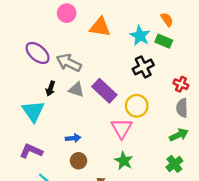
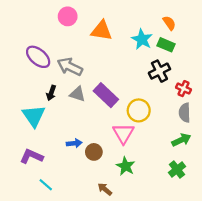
black cross: (143, 67) -> (159, 71), moved
brown circle: (79, 161) -> (94, 152), moved

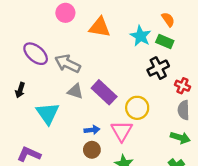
black arrow: (51, 93) -> (20, 90), moved
cyan triangle: (34, 116) -> (48, 113), moved
green arrow: (181, 140) -> (180, 138), turned 42
blue arrow: (74, 143) -> (92, 130), moved

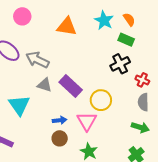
pink circle: (65, 13) -> (22, 16), moved
cyan star: (141, 36) -> (104, 20), moved

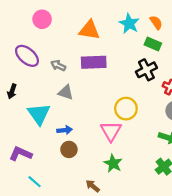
gray arrow: (37, 60) -> (58, 66), size x0.6
purple rectangle: (71, 86) -> (94, 62), moved, turned -45
blue arrow: (60, 120) -> (65, 130), moved
brown circle: (60, 138) -> (69, 149), moved

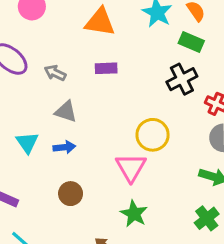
purple rectangle: (94, 62) -> (106, 68), size x0.6
cyan triangle: (39, 114) -> (27, 143), size x0.7
blue arrow: (65, 130) -> (64, 147), moved

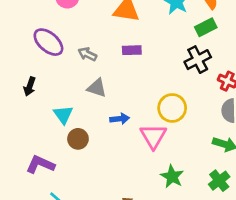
green rectangle: (191, 42) -> (206, 27), turned -50
blue arrow: (64, 147) -> (120, 119), moved
brown circle: (71, 194) -> (78, 139), moved
green star: (134, 214) -> (172, 177), moved

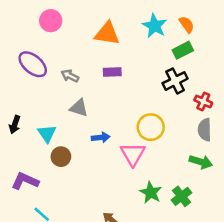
black arrow: (30, 86) -> (15, 125), moved
green cross: (219, 181) -> (182, 196), moved

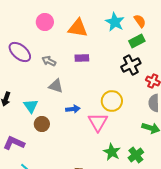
pink circle: (51, 21) -> (45, 22), moved

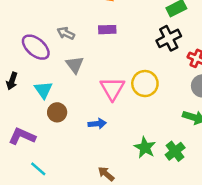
purple ellipse: (20, 52) -> (36, 47), moved
gray triangle: (56, 86) -> (75, 65), turned 35
blue arrow: (73, 109) -> (97, 124), moved
pink triangle: (98, 122) -> (112, 89), moved

